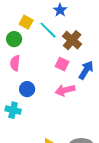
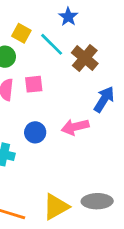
pink square: (62, 64) -> (34, 84), moved, turned -32
blue circle: (27, 89) -> (35, 132), moved

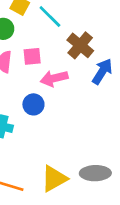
brown cross: (85, 58) -> (80, 45), moved
pink arrow: (75, 127) -> (54, 78), moved

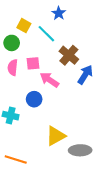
pink arrow: (54, 78) -> (49, 80), turned 48
yellow triangle: (54, 179) -> (56, 136), moved

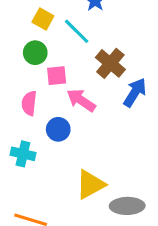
green circle: (12, 43) -> (35, 53), moved
pink semicircle: (13, 67) -> (29, 103), moved

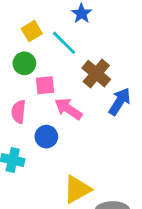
yellow square: (43, 19) -> (32, 31), turned 30

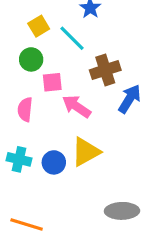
brown cross: (96, 74) -> (105, 70), turned 32
blue circle: (46, 137) -> (54, 162), moved
yellow triangle: (77, 189) -> (86, 152), moved

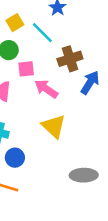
yellow triangle: (86, 152) -> (54, 126), turned -48
blue circle: (54, 162) -> (15, 158), moved

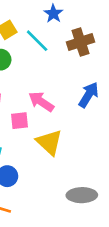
brown cross: (70, 59) -> (80, 42), moved
pink square: (26, 69) -> (19, 121), moved

